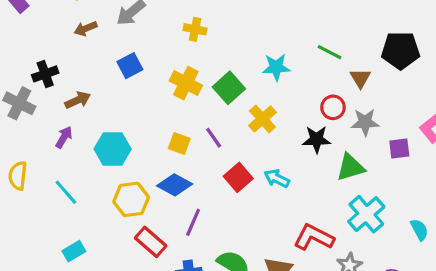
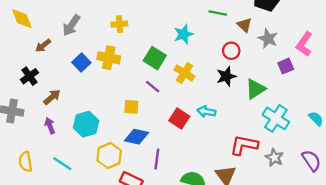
black cross: (45, 74) -> (29, 76), moved
yellow cross: (186, 83) -> (109, 58), moved
gray star: (365, 122) -> (268, 39), moved, turned -30
purple arrow: (64, 137) -> (50, 126), turned -35
purple line: (214, 138) -> (153, 87), moved

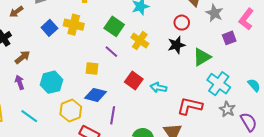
cyan arrow: (206, 112) -> (158, 88), moved
gray star: (274, 158) -> (227, 109), moved

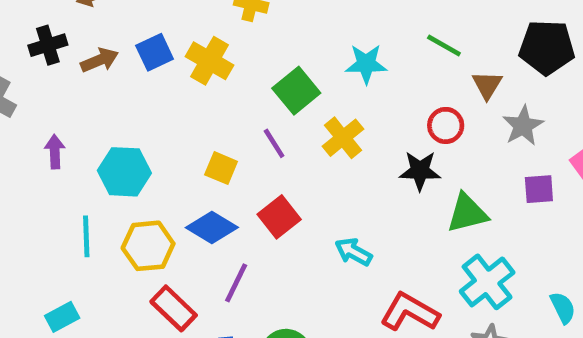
brown arrow: (22, 57) -> (99, 60), moved
red square: (134, 81) -> (279, 217), moved
cyan line: (29, 116) -> (86, 236), moved, turned 36

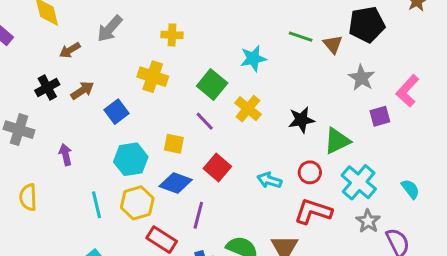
blue square: (155, 52) -> (116, 112), moved
brown triangle: (487, 85) -> (333, 44), moved
red circle: (446, 125) -> (310, 172), moved
cyan hexagon: (124, 172) -> (131, 159), moved

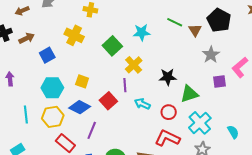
black pentagon: (367, 25) -> (219, 20), turned 30
purple line: (205, 121) -> (125, 85), moved, turned 32
cyan arrow: (269, 180) -> (142, 104), moved

